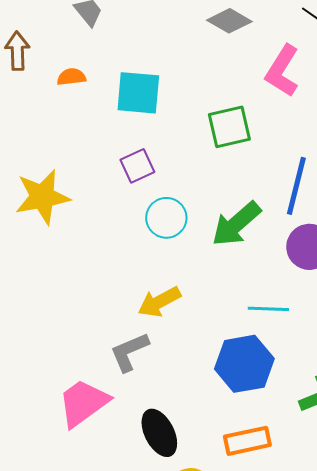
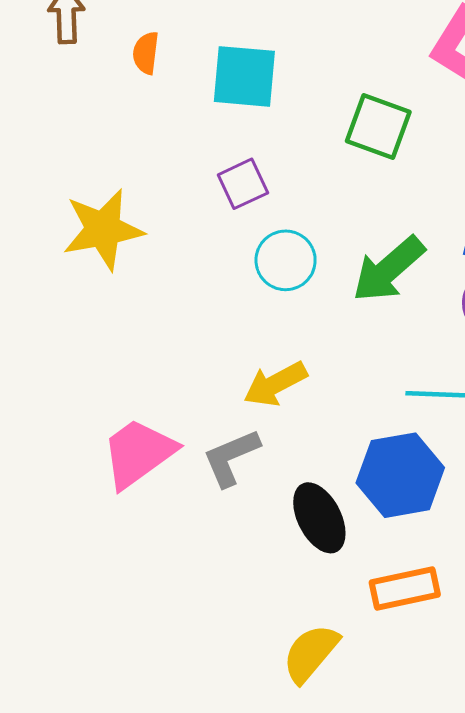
orange semicircle: (71, 77) -> (146, 53), turned -76
green square: (229, 127) -> (378, 126), turned 33
pink trapezoid: (83, 403) -> (138, 453), moved
black ellipse: (159, 433) -> (319, 518), moved

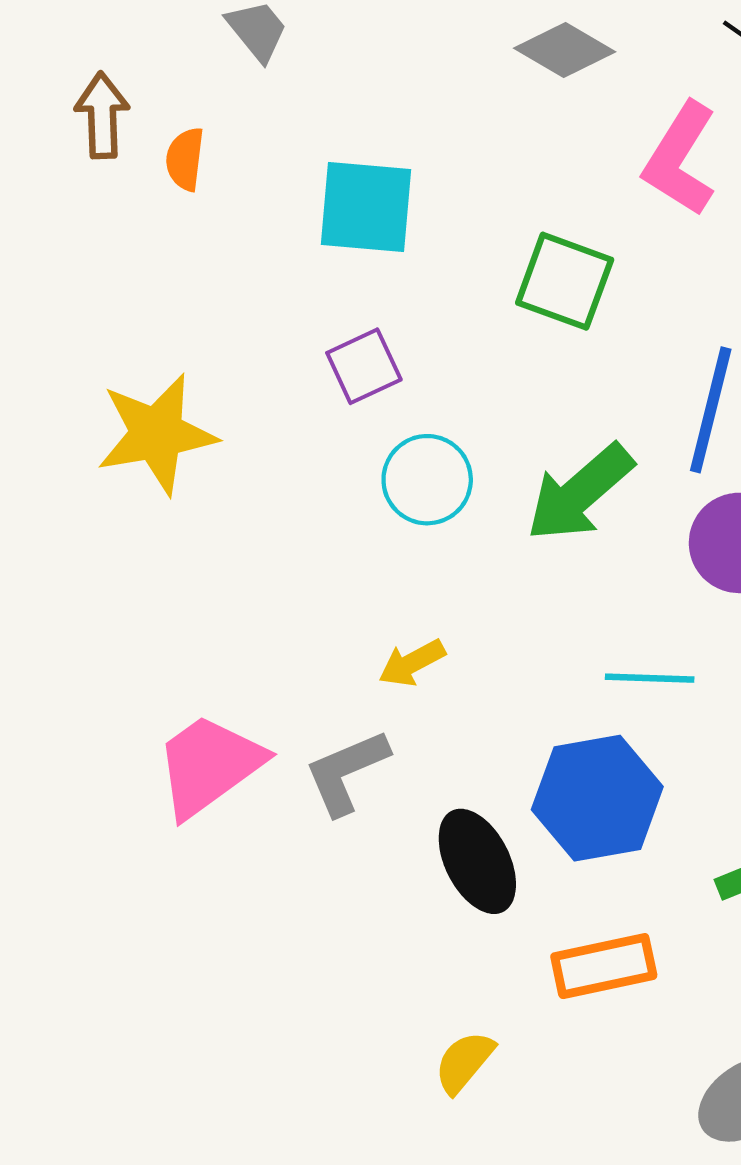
orange semicircle: (146, 53) -> (185, 159), moved
yellow arrow: (275, 384) -> (412, 663), size x0.7
yellow semicircle: (311, 653) -> (464, 1062), size x0.7

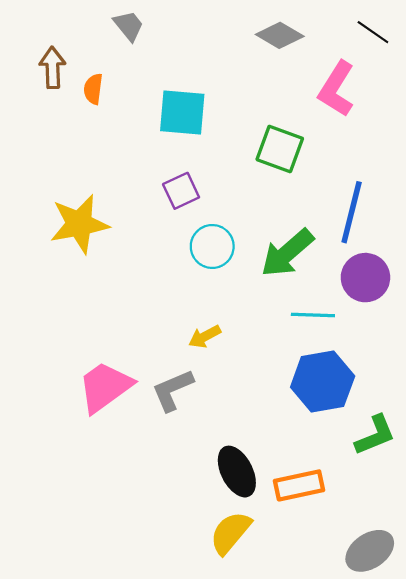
cyan line: (650, 678) -> (313, 315), moved
blue hexagon: (597, 798) -> (323, 382), moved
black ellipse: (477, 861) -> (237, 472), moved
yellow semicircle: (464, 1062) -> (230, 533), size x1.4

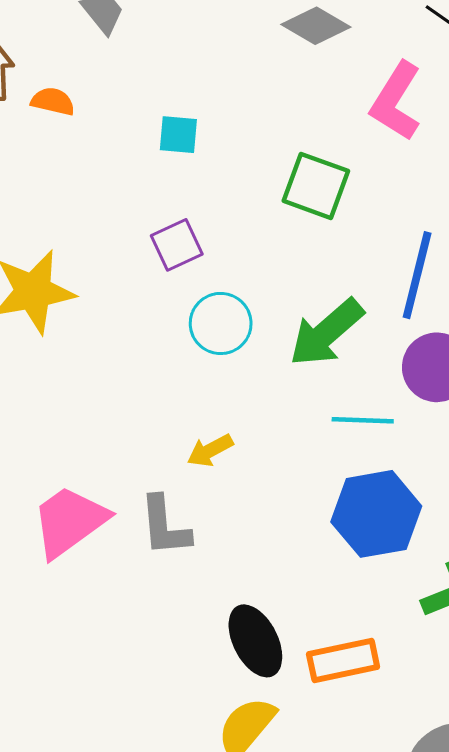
orange semicircle: (93, 89) -> (53, 101), turned 96
cyan square: (182, 113) -> (178, 135), size x0.6
gray L-shape: (173, 390) -> (165, 526), turned -72

